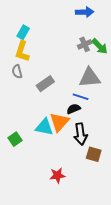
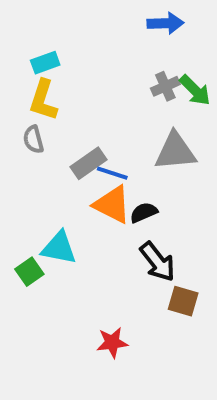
cyan rectangle: (23, 32) -> (45, 63), turned 40
blue line: (81, 97) -> (112, 173), moved
orange triangle: (59, 122) -> (112, 205), moved, turned -45
cyan triangle: (44, 127) -> (59, 248), moved
black arrow: (81, 134) -> (158, 262), turned -30

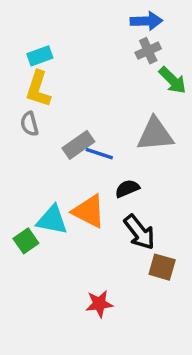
gray cross: (165, 86) -> (148, 51), moved
orange triangle: (112, 205) -> (89, 211), moved

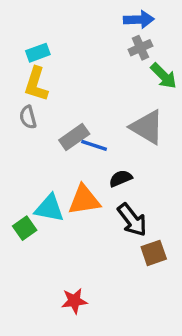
gray triangle: (155, 134) -> (147, 127), turned 36
orange triangle: (89, 211) -> (84, 200), turned -36
brown square: (162, 267) -> (154, 253), turned -35
red star: (99, 304) -> (74, 301), moved

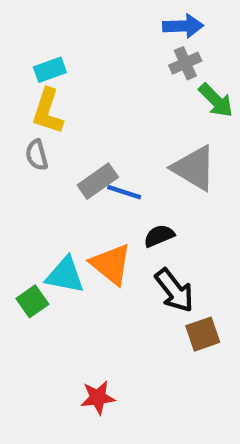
orange triangle: (84, 200) -> (111, 264), turned 48

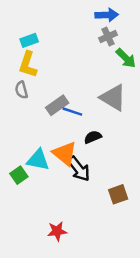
black arrow: (174, 290) -> (79, 169), moved

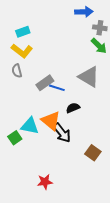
gray cross: (108, 37) -> (100, 28), moved, turned 32
yellow L-shape: (28, 64) -> (22, 51), turned -70
brown square: (118, 194) -> (93, 153), turned -35

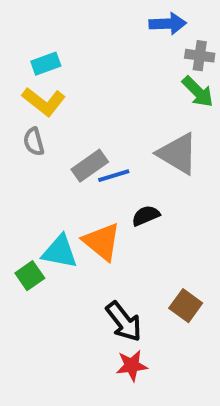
blue line: (57, 88) -> (114, 176), turned -35
black arrow: (62, 133) -> (124, 322), moved
red star: (45, 182) -> (132, 366), moved

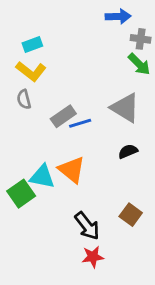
black semicircle: (146, 216) -> (128, 151), moved
green square: (30, 276) -> (21, 194), size x1.4

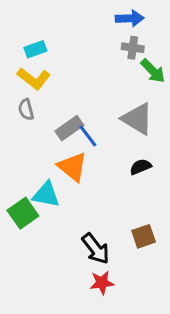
gray cross: (141, 39) -> (133, 48), moved
blue line: (80, 123) -> (88, 136), turned 70
orange triangle: (72, 170) -> (72, 167), moved
brown square: (131, 215) -> (144, 236), turned 35

